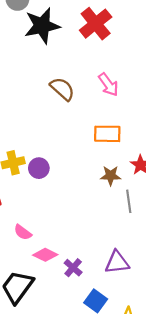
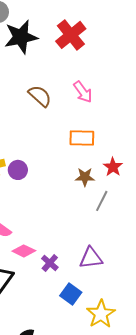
gray line: (129, 201) -> (102, 201), turned 35

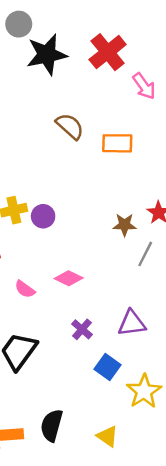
pink arrow: (83, 92) -> (144, 86), moved
orange rectangle: (82, 138) -> (117, 143), moved
pink diamond: (24, 251) -> (69, 278), moved

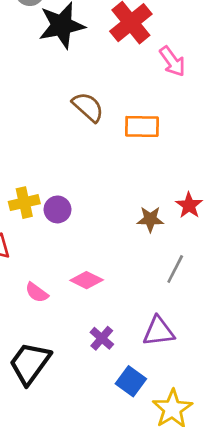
gray line: (145, 254) -> (175, 269), moved

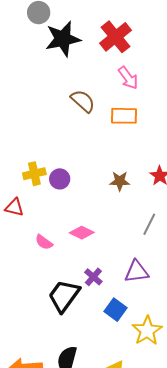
pink arrow: (172, 61) -> (128, 78), moved
brown star: (150, 219) -> (120, 181), moved
black trapezoid: (30, 363) -> (64, 296), moved

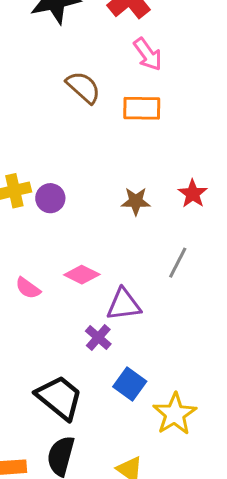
purple triangle: (137, 272) -> (124, 305), moved
black trapezoid: (64, 296) -> (59, 397), moved, turned 93

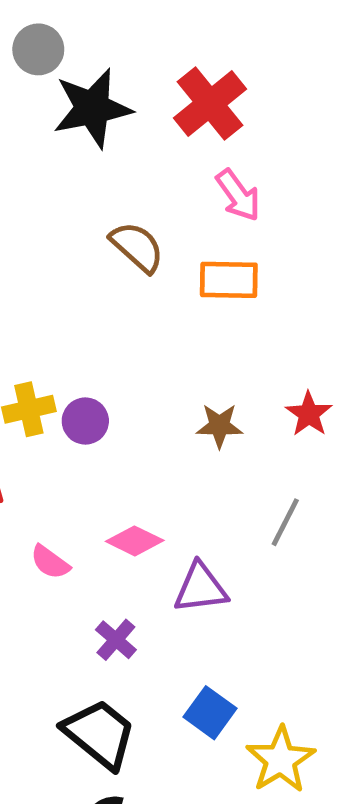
purple cross: (98, 338) -> (116, 640), moved

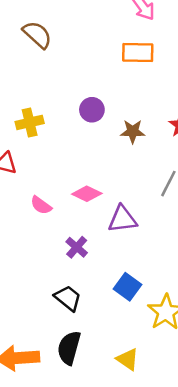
brown semicircle: (137, 247) -> (37, 35), moved
purple circle: (85, 421) -> (92, 110), moved
black trapezoid: (99, 734) -> (68, 298), size x0.7

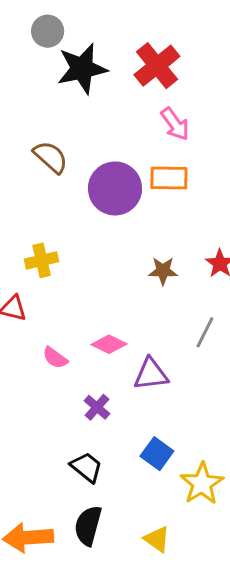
purple circle: (92, 110) -> (115, 188), moved, size x1.8

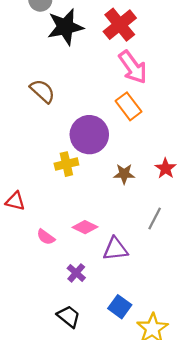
pink arrow: (175, 124) -> (133, 67), size x1.4
orange rectangle: (169, 178) -> (128, 106), turned 52
purple circle: (115, 188) -> (89, 135), moved
yellow cross: (42, 260) -> (66, 164), moved

